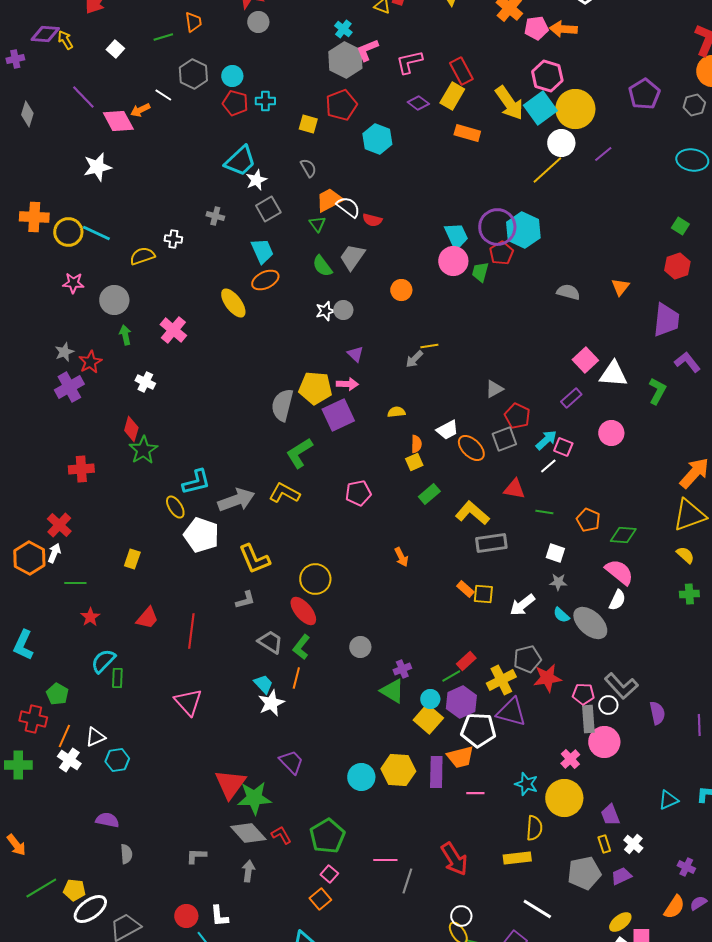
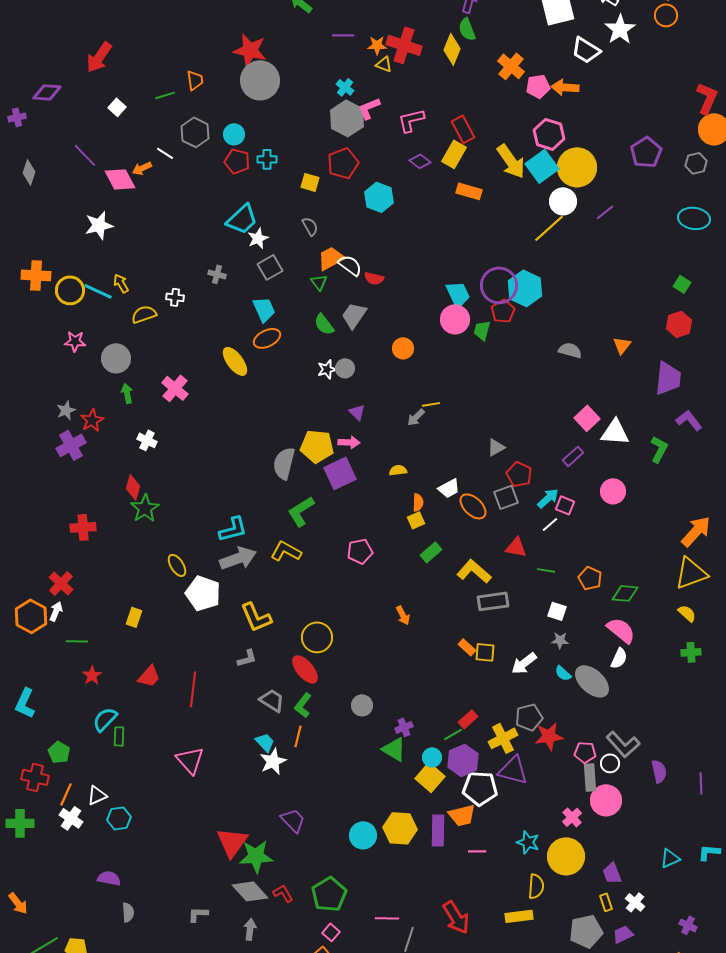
gray circle: (258, 22) -> (260, 80), size x1.8
yellow arrow: (65, 40) -> (121, 283), moved
cyan L-shape: (196, 482) -> (233, 529), moved

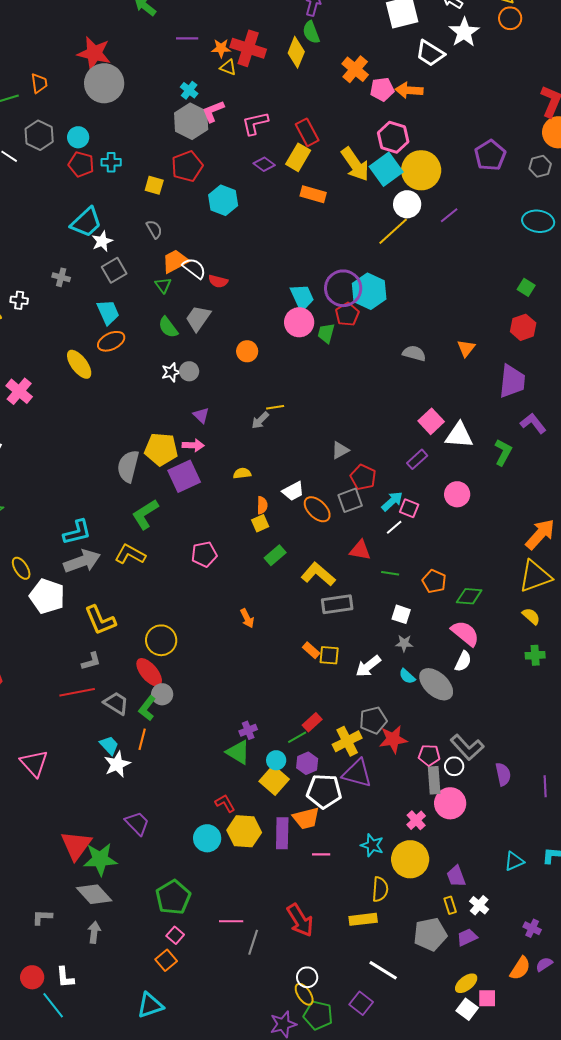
red line: (193, 689) -> (77, 692), moved, turned 72
gray circle: (362, 705) -> (162, 694), moved
purple hexagon: (463, 760) -> (307, 763), size x0.7
red L-shape: (283, 893) -> (225, 803), moved

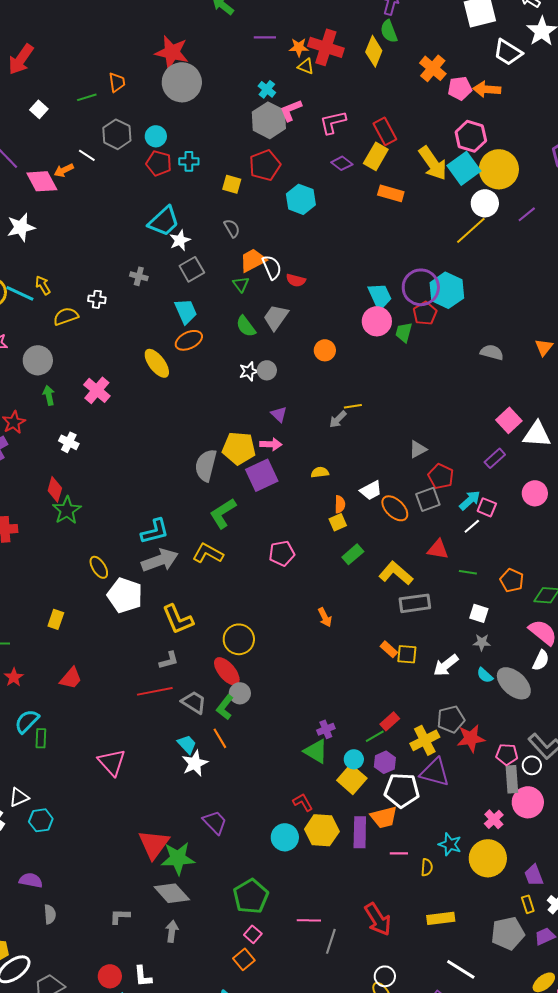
white semicircle: (194, 268) -> (272, 267), turned 30
orange line: (142, 739) -> (220, 738), turned -45
yellow semicircle: (380, 889) -> (427, 867), moved, size x0.7

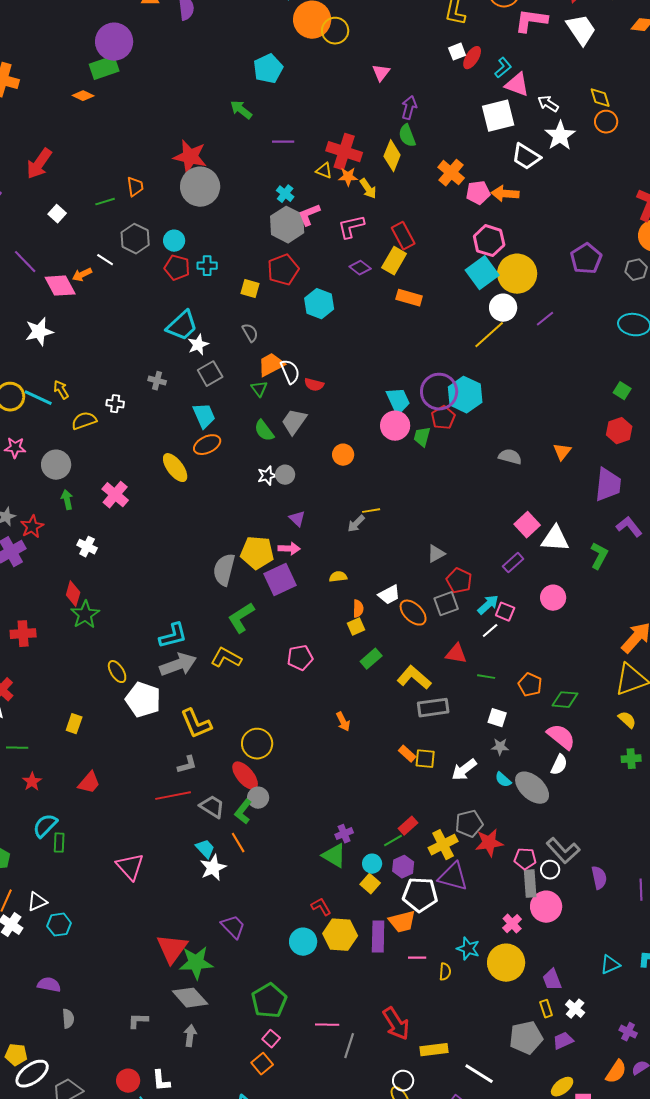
orange star: (299, 47) -> (348, 177), moved
yellow arrow: (433, 163) -> (368, 189), moved, size x0.6
yellow square: (352, 779) -> (370, 884), size x0.7
yellow rectangle: (441, 918) -> (434, 1050), moved

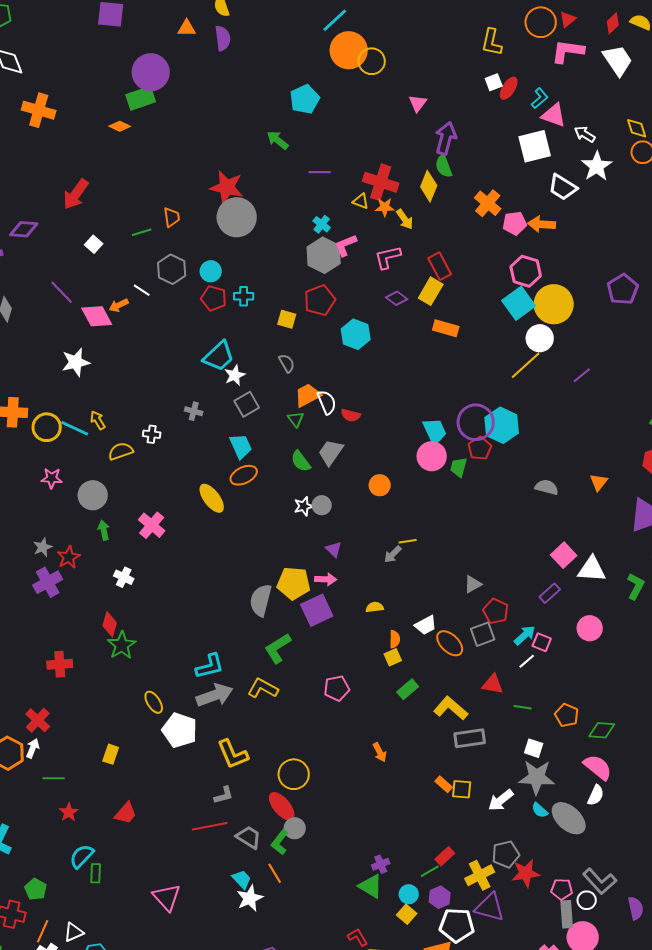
purple arrow: (409, 108) -> (446, 138), size x1.4
purple line: (545, 319) -> (582, 375), moved
gray star: (500, 747) -> (537, 777), size x2.0

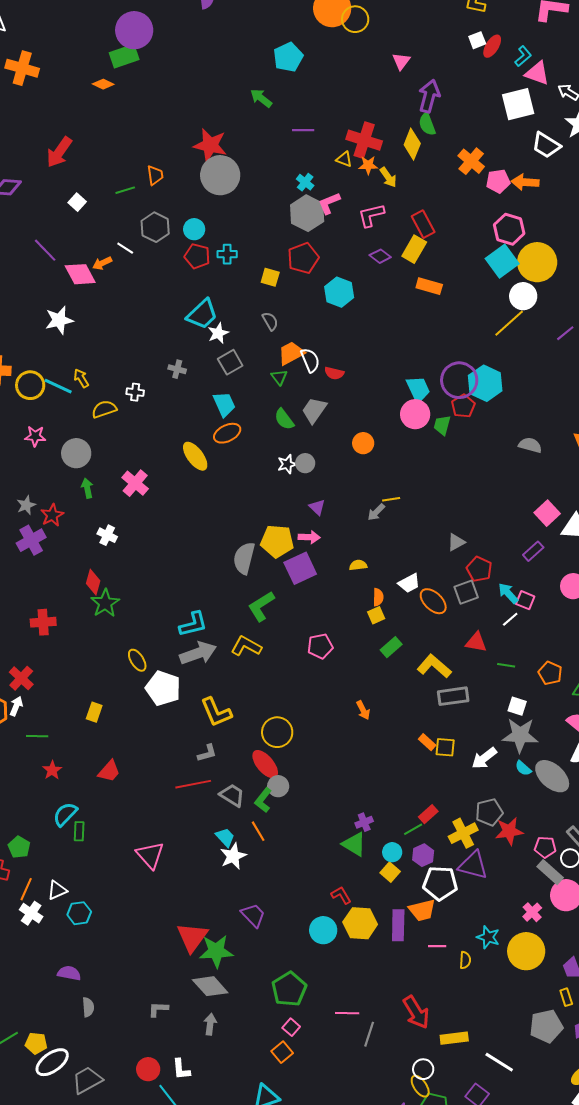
cyan arrow: (525, 635) -> (508, 593), turned -90
gray rectangle: (567, 914) -> (550, 872), turned -44

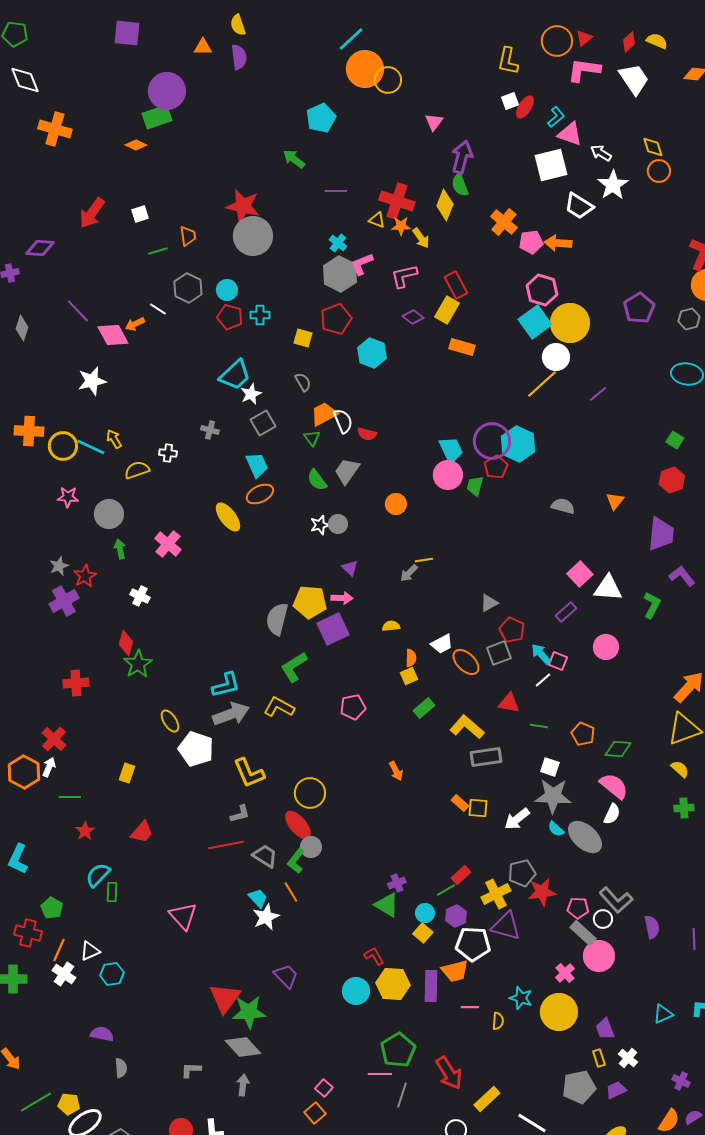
white square: (77, 202) -> (140, 214), moved, turned 30
green pentagon: (289, 989) -> (398, 1050), moved
yellow rectangle: (454, 1038) -> (487, 1099), turned -36

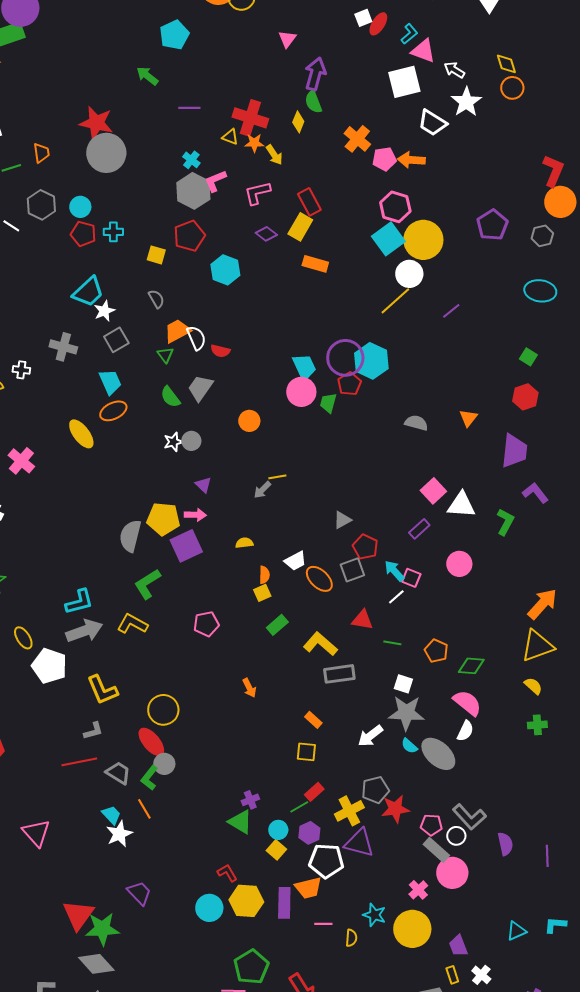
yellow diamond: (445, 205) -> (298, 122), size x0.7
gray cross: (210, 430) -> (63, 347), size x1.5
yellow square: (478, 808) -> (306, 752), moved

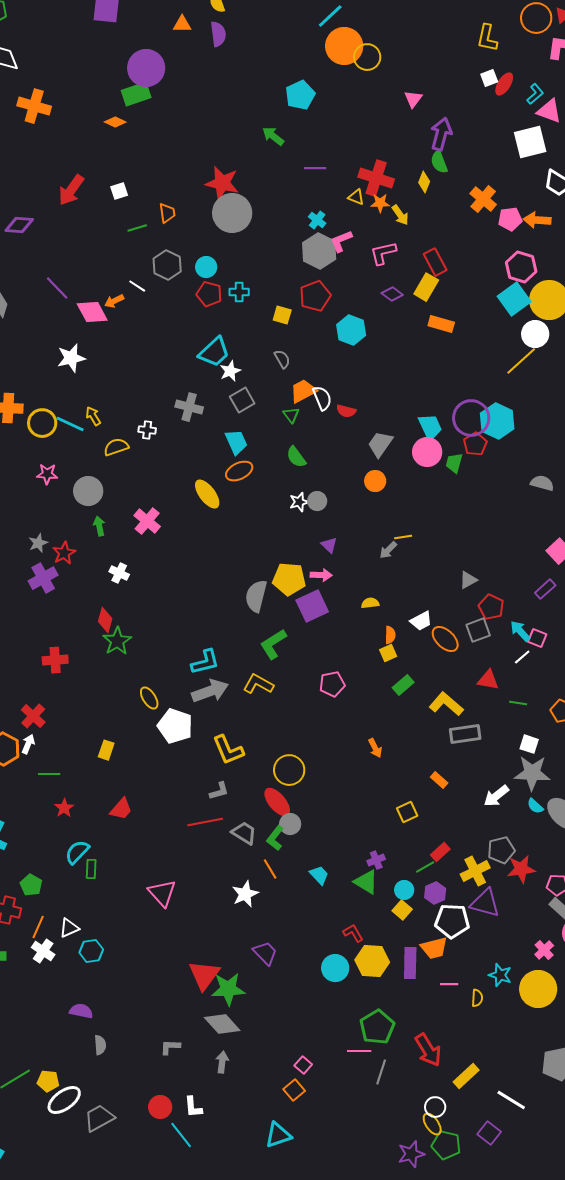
gray trapezoid: (200, 388) -> (380, 444), moved
yellow square: (306, 752) -> (407, 812), moved, turned -30
cyan trapezoid: (111, 815) -> (319, 875), moved

